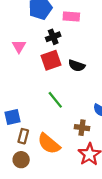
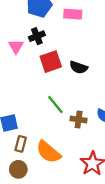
black cross: (53, 37) -> (37, 36), moved
brown cross: (82, 128) -> (79, 120), moved

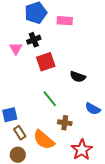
black semicircle: (79, 67) -> (78, 77), moved
brown cross: (79, 120) -> (65, 123), moved
brown rectangle: (21, 144) -> (20, 133), turned -48

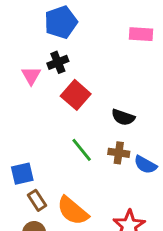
pink rectangle: (65, 21) -> (141, 34), moved
red square: (46, 62) -> (76, 95), turned -30
brown cross: (65, 123) -> (119, 153), moved

